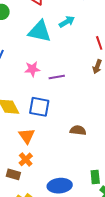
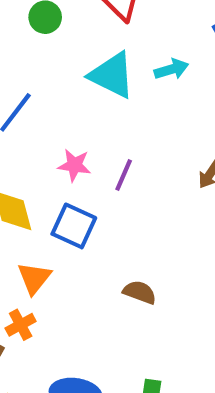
pink star: (32, 69) -> (74, 165), moved
purple line: (57, 77) -> (124, 175), turned -70

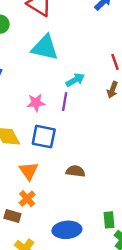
cyan arrow: (171, 69) -> (75, 80), moved
brown semicircle: (140, 292) -> (75, 171), moved

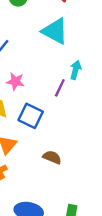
cyan arrow: (75, 80) -> (76, 70), turned -60
pink star: (36, 103) -> (15, 81), moved

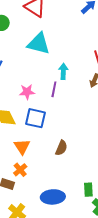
pink star: (15, 81) -> (27, 92), moved
brown semicircle: (52, 157) -> (61, 148), turned 105

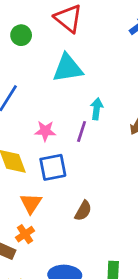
cyan triangle: (39, 44) -> (68, 68), turned -30
blue square: (35, 118) -> (53, 167), turned -30

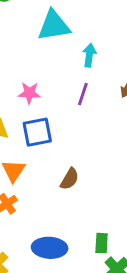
cyan arrow: (97, 109) -> (89, 55), moved
purple line: (82, 131) -> (83, 94), moved

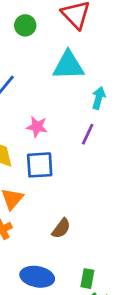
brown semicircle: (70, 179) -> (61, 228), moved

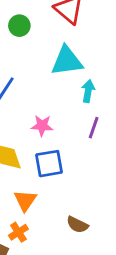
cyan arrow: (99, 98) -> (88, 91), moved
brown semicircle: (61, 228) -> (77, 225), turned 85

